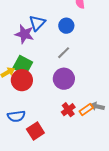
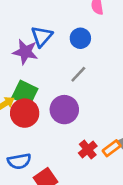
purple circle: (64, 79) -> (64, 110), moved

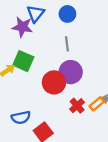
gray line: (78, 74) -> (67, 44), turned -48
purple circle: (64, 110) -> (71, 72), moved
red circle: (25, 113) -> (54, 82), moved

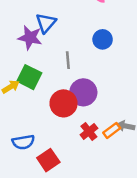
blue circle: (67, 14) -> (103, 39), moved
gray line: (67, 44) -> (68, 60), moved

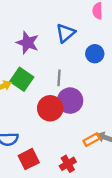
blue triangle: (46, 23) -> (66, 33), moved
gray line: (68, 60) -> (59, 78), moved
red cross: (89, 132) -> (68, 164), moved

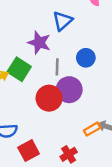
purple star: (27, 43) -> (39, 43), moved
blue circle: (95, 54) -> (86, 58), moved

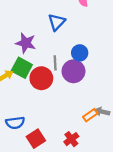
purple star: (39, 43) -> (26, 43), moved
purple circle: (69, 90) -> (73, 71), moved
red circle: (49, 98) -> (41, 78), moved

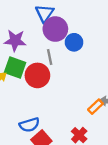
purple circle: (73, 71) -> (55, 29), moved
blue semicircle: (15, 123) -> (29, 125), moved

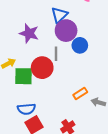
green square: (15, 67) -> (23, 76), moved, turned -30
orange rectangle: (95, 107) -> (80, 94), moved

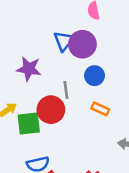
purple circle: (66, 31) -> (82, 44), moved
orange rectangle: (80, 94) -> (100, 109), moved, turned 64

